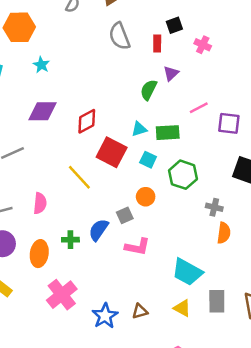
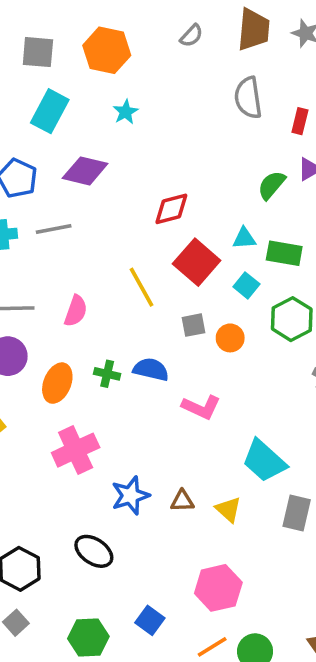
purple diamond: (43, 111) -> (85, 171), moved
gray square: (125, 215) -> (194, 325), moved
blue semicircle: (99, 230) -> (151, 369), turned 55
yellow triangle: (182, 308) -> (228, 509), moved

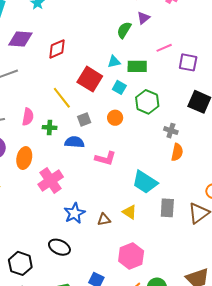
red diamond: (171, 209) -> (57, 49), moved
gray square: (194, 325) -> (84, 120), moved
green cross: (107, 374) -> (50, 128), moved
pink cross: (76, 450) -> (51, 181), moved
brown triangle: (182, 501) -> (104, 220), moved

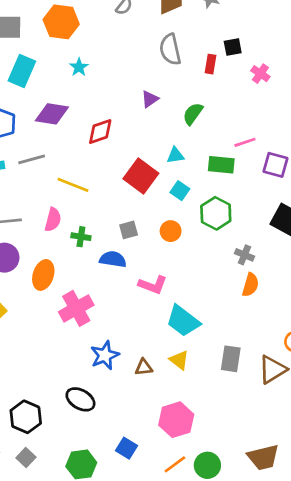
purple triangle: (143, 18) -> (150, 99), moved
green rectangle: (137, 66) -> (221, 165), moved
yellow line: (62, 98) -> (73, 185), moved, turned -35
cyan trapezoid: (145, 182) -> (183, 321), moved

